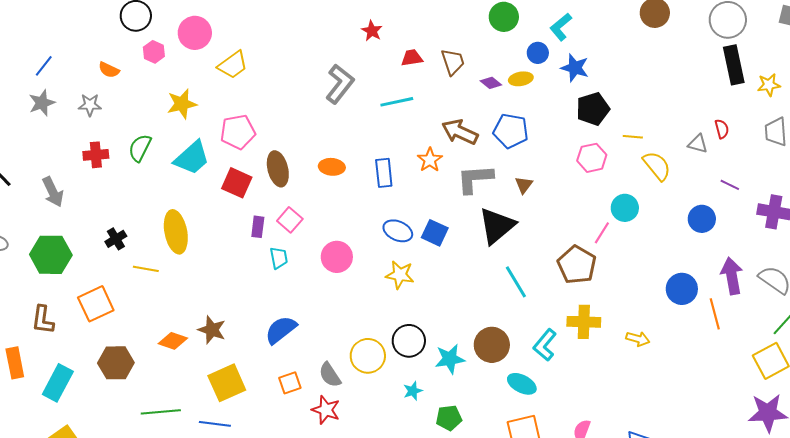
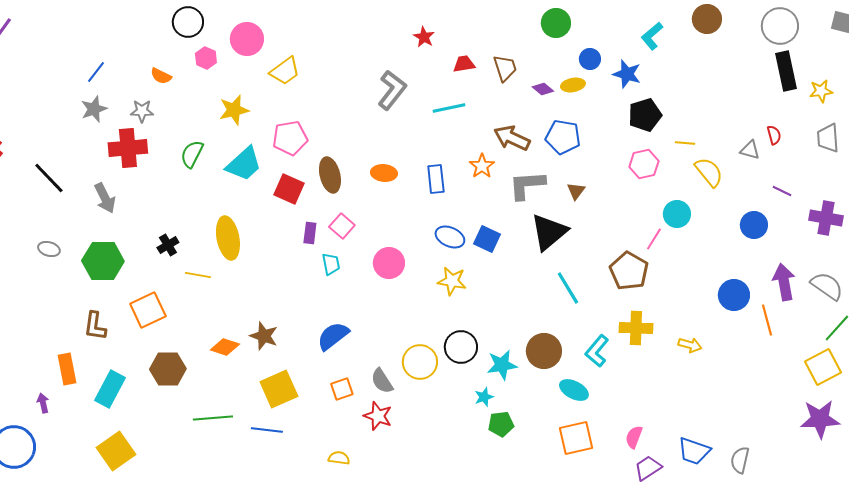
cyan L-shape: (561, 27) -> (652, 36), moved
red cross: (96, 155) -> (128, 148), moved, size x1.5
cyan star: (413, 391) -> (484, 397), moved

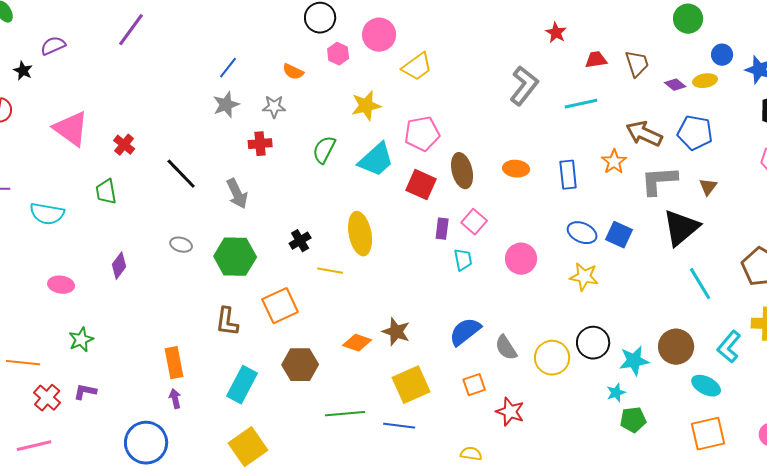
red cross: (128, 148) -> (260, 144), size x0.6
orange rectangle: (67, 369) -> (174, 363), moved
gray semicircle: (382, 381) -> (506, 348), moved

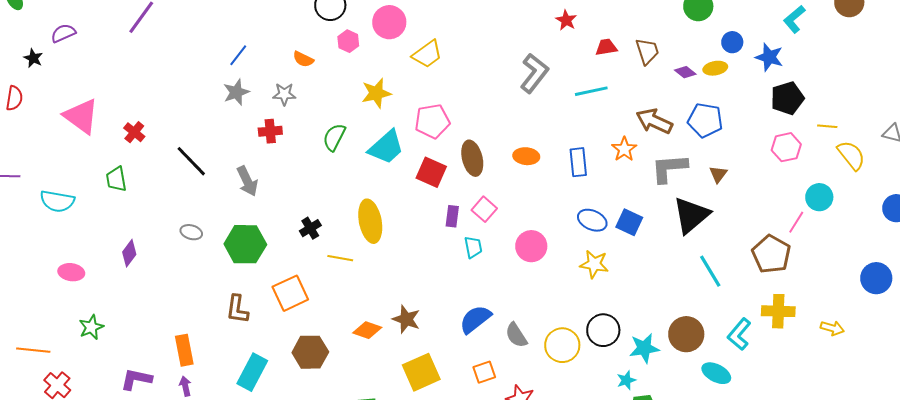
purple L-shape: (85, 392) -> (136, 379), moved, size x1.4

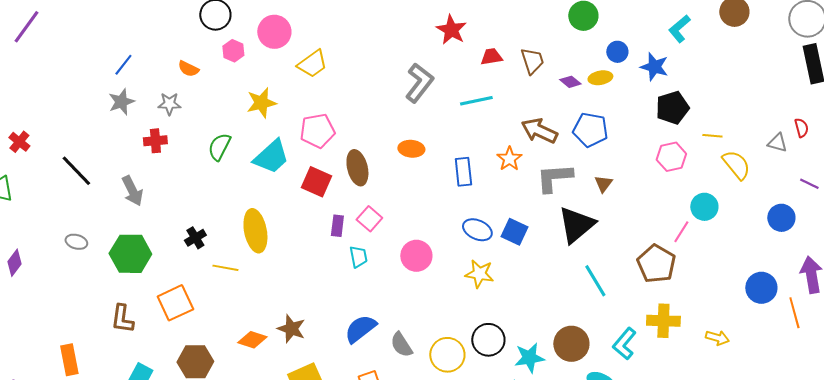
red star: (566, 20) -> (451, 30), size x1.4
orange ellipse: (526, 156) -> (411, 149), moved

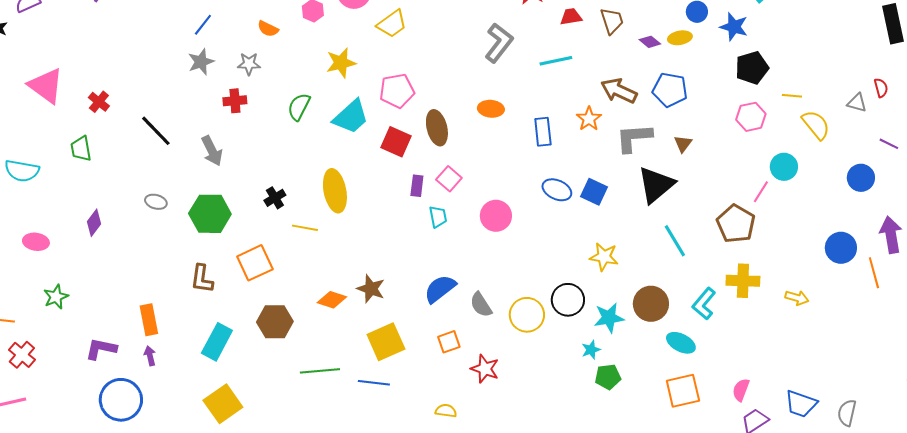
yellow star: (479, 274) -> (604, 257), moved

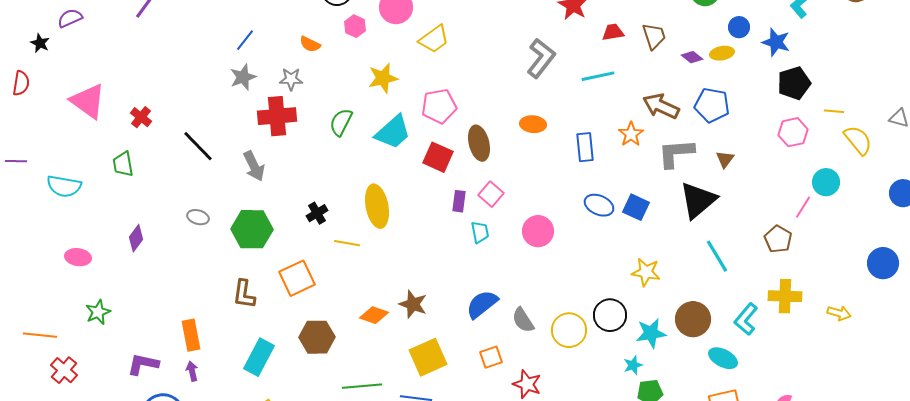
red cross: (235, 101) -> (277, 116), size x1.6
brown pentagon: (736, 224) -> (778, 239), size x0.7

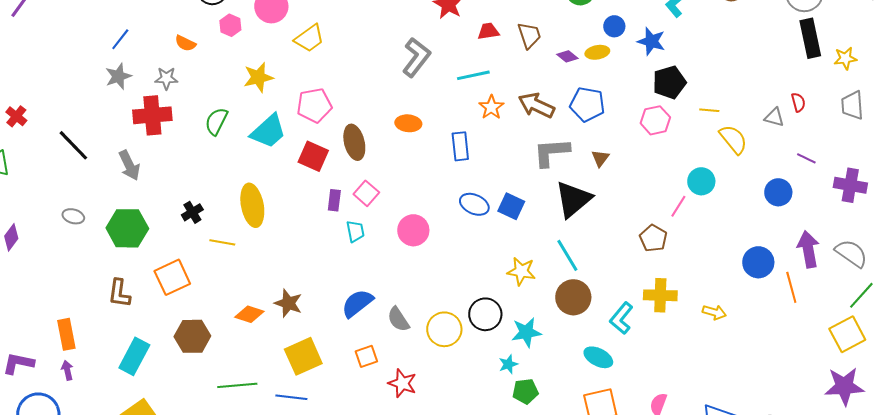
pink hexagon: (793, 132) -> (655, 120), moved
orange star: (631, 134) -> (491, 107), moved
cyan line: (717, 256) -> (567, 255), moved
brown circle: (693, 319) -> (573, 297), moved

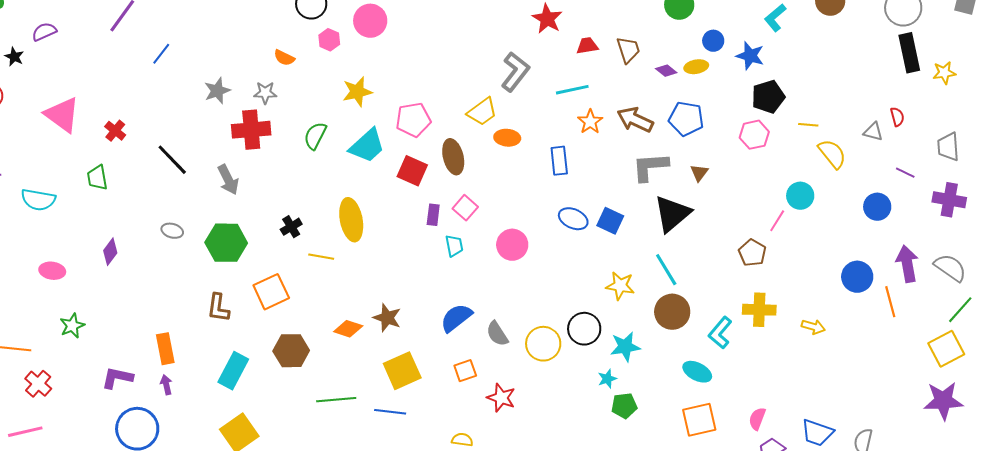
yellow trapezoid: (309, 38) -> (482, 112), moved
blue line: (120, 39) -> (161, 54), moved
gray trapezoid: (852, 105) -> (948, 147), moved

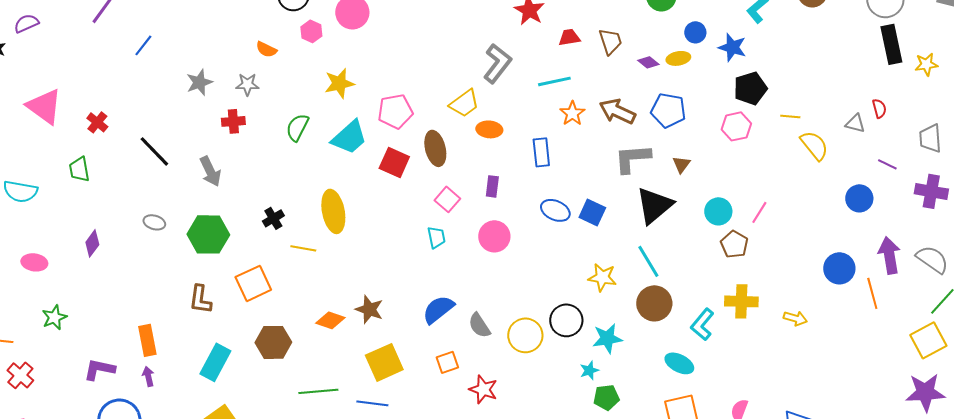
red cross: (251, 130) -> (233, 121), size x0.6
cyan circle: (800, 196) -> (718, 211), moved
purple rectangle: (433, 215) -> (492, 186), moved

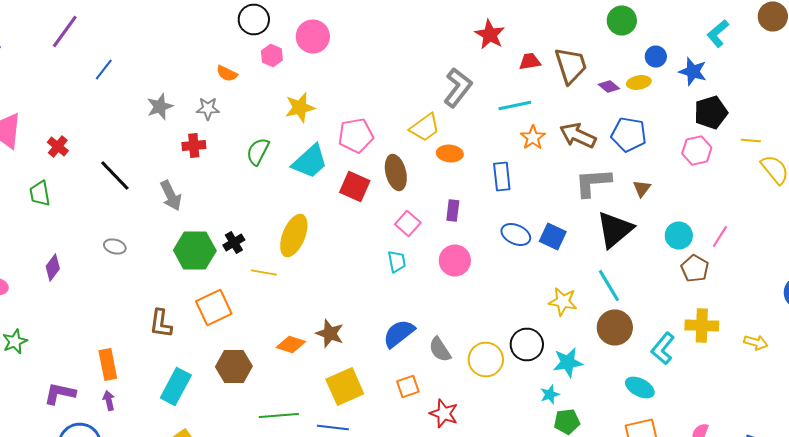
brown trapezoid: (610, 41) -> (571, 66), size x1.4
yellow ellipse: (333, 211) -> (294, 236), turned 33
green hexagon: (208, 234) -> (195, 250), moved

